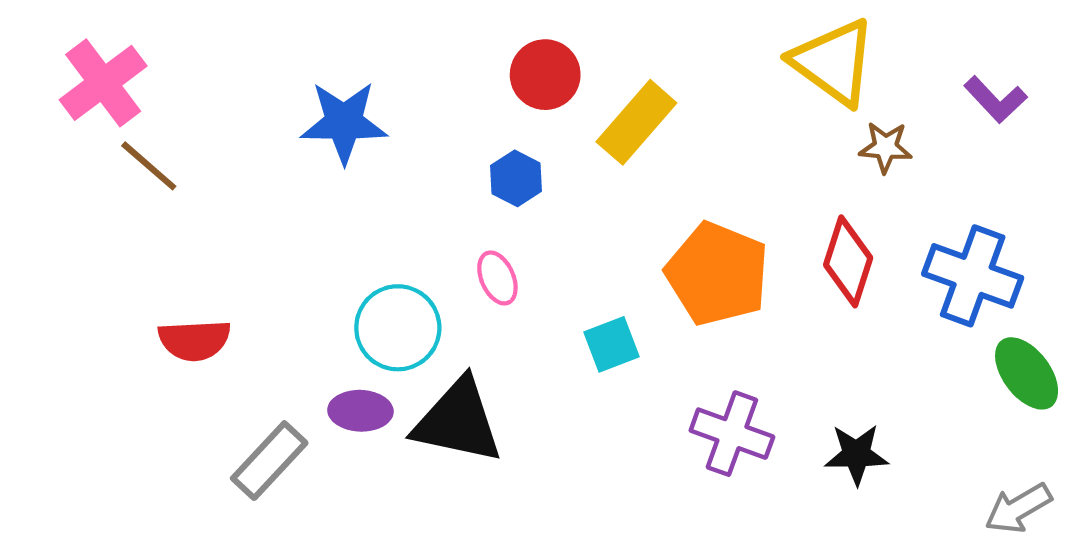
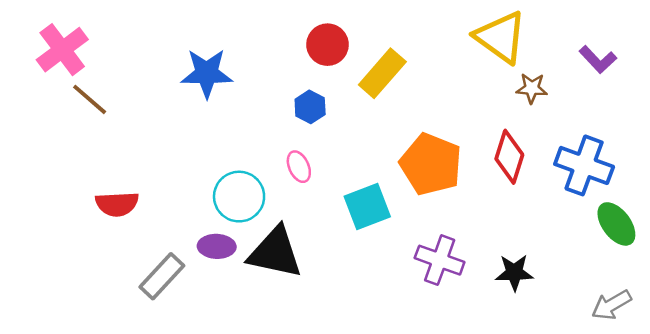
cyan square: (612, 344) -> (367, 207), size x1.4

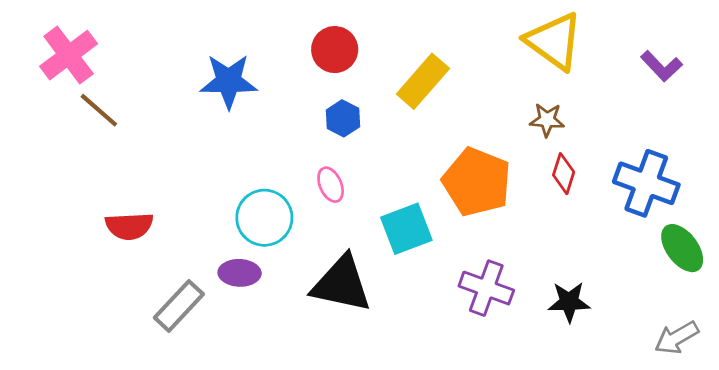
red circle: (327, 45) -> (335, 50), moved
brown star: (532, 88) -> (547, 120), moved
red diamond: (509, 157) -> (564, 174), size x0.7
black triangle: (275, 253) -> (342, 284), moved

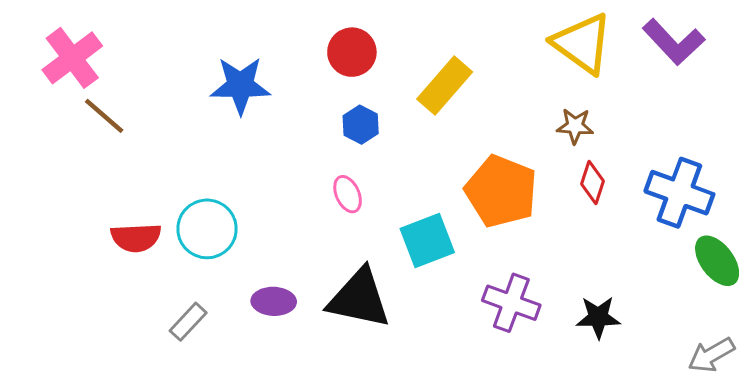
purple L-shape: (661, 66) -> (674, 42), moved, size x1.4
cyan circle: (264, 218) -> (207, 229), moved
purple ellipse: (240, 273) -> (274, 301), moved
gray rectangle: (179, 306) -> (188, 322), size x0.7

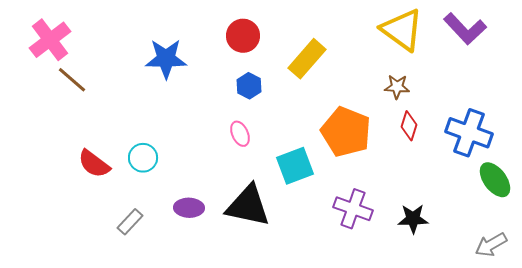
cyan circle: (207, 229) -> (143, 158), size x0.7
red semicircle: (136, 238) -> (94, 164), turned 40

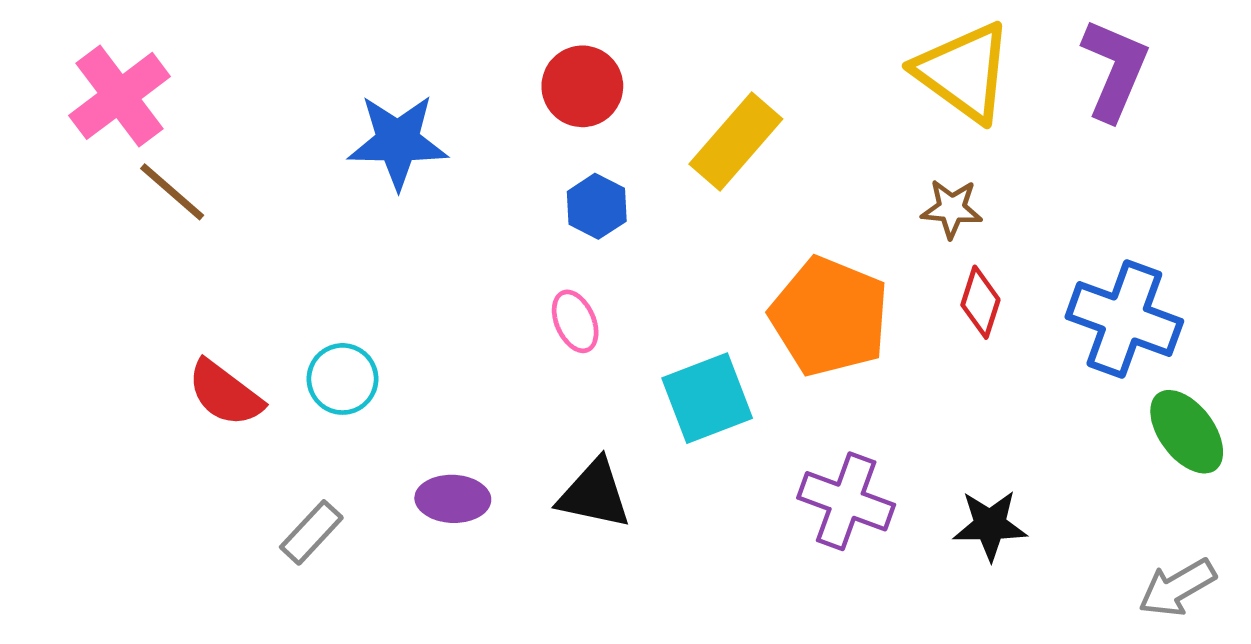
purple L-shape: (465, 29) -> (1115, 70), turned -114
black triangle: (248, 206) -> (594, 494), size x0.7

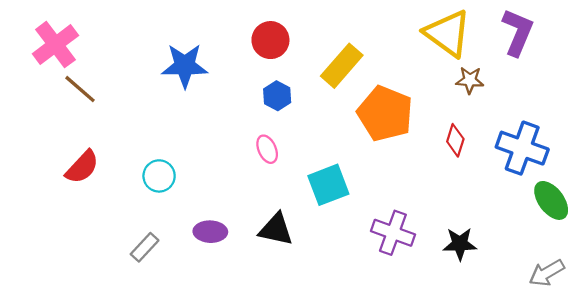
brown star: (952, 209) -> (470, 80), moved
orange pentagon: (829, 317) -> (385, 114), moved
red semicircle: (225, 393) -> (82, 167), moved, turned -84

